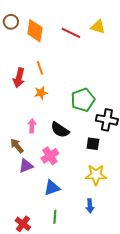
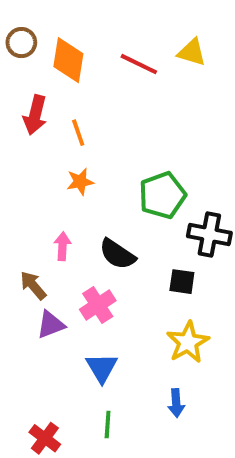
red arrow: (19, 78) -> (35, 115), moved
yellow star: (96, 175) -> (188, 342), turned -30
blue triangle: (52, 188) -> (102, 368), turned -42

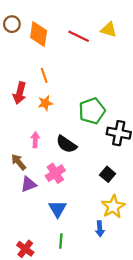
red arrow: (35, 115) -> (20, 93), moved
black square: (182, 282) -> (108, 174), moved, turned 32
yellow star: (188, 342) -> (113, 207), moved

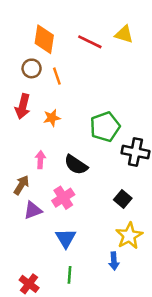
brown circle: (12, 24) -> (32, 68), moved
orange line: (44, 75) -> (57, 76), moved
brown arrow: (19, 162) -> (21, 185), turned 72

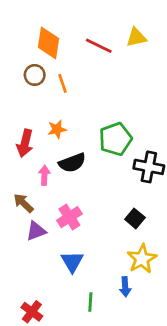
yellow triangle: (124, 34) -> (136, 37), turned -30
red arrow: (23, 106) -> (25, 143), moved
black semicircle: (76, 165) -> (72, 163), moved, turned -55
brown arrow: (21, 185) -> (24, 203), turned -78
green line: (70, 275) -> (90, 302), moved

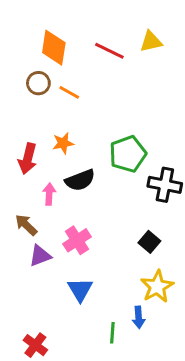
orange line: (62, 83) -> (69, 92), turned -42
green line: (90, 302) -> (112, 333), moved

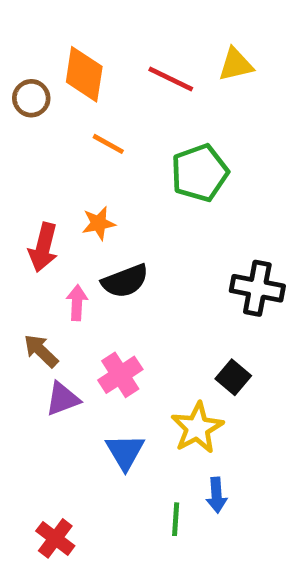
brown circle: (38, 83) -> (31, 98), moved
green pentagon: (128, 154) -> (200, 173), moved
yellow star: (157, 287) -> (197, 428), moved

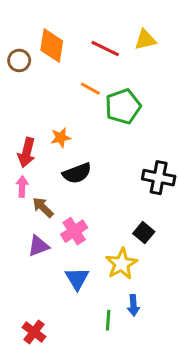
orange line: (108, 144) -> (90, 89), moved
pink arrow: (77, 303) -> (22, 187), moved
brown arrow: (41, 351) -> (43, 207), moved

